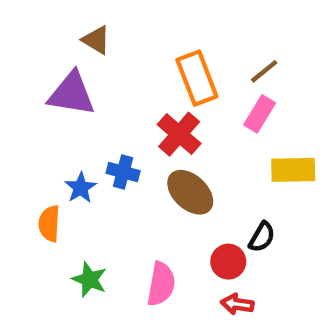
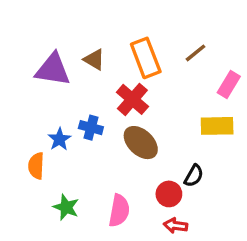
brown triangle: (96, 40) -> (94, 60), moved
pink rectangle: (260, 114) -> (229, 84), moved

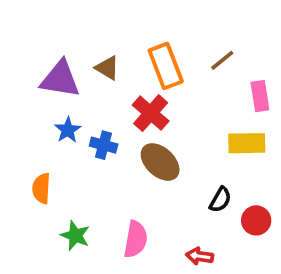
pink rectangle: (229, 84) -> (260, 96), turned -40
blue star: (59, 139) -> (68, 130), moved
red circle: (169, 194) -> (256, 220), moved

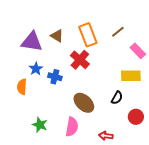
pink rectangle: (260, 96) -> (138, 51), turned -35
brown ellipse: (160, 162) -> (84, 103), moved
orange semicircle: (41, 188) -> (22, 87), moved
black semicircle: (220, 200) -> (117, 98), moved

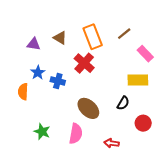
purple triangle: (32, 42) -> (34, 44), size x0.6

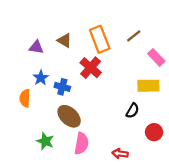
brown ellipse: (88, 108) -> (69, 116), moved

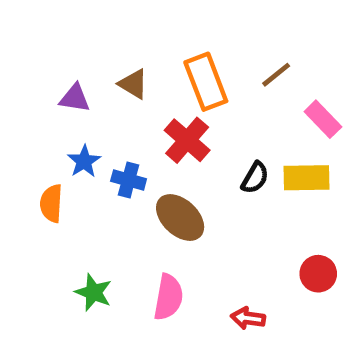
black semicircle: (132, 111) -> (255, 178), moved
brown ellipse: (69, 116) -> (180, 217), moved

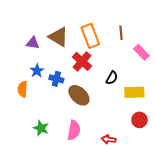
brown line: (276, 75) -> (121, 33), turned -56
brown triangle: (133, 84) -> (58, 37), size x1.5
yellow rectangle: (307, 178) -> (134, 92), moved

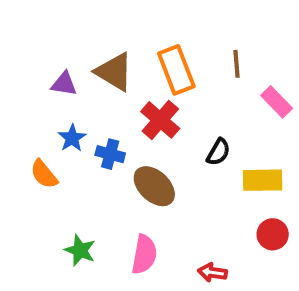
orange semicircle: (23, 89) -> (44, 174), turned -42

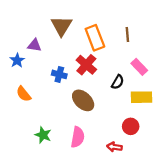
brown triangle: (114, 72) -> (61, 26), moved, turned 30
pink rectangle: (277, 102) -> (139, 67), moved
blue star: (72, 138) -> (17, 60), moved
blue cross: (110, 154) -> (59, 74), moved
red circle: (273, 234) -> (131, 126), moved

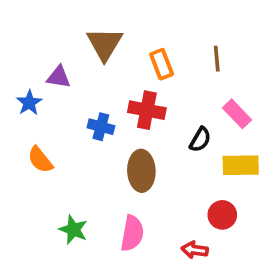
orange rectangle: (95, 38) -> (162, 64), size x0.7
red cross: (86, 65) -> (147, 110), turned -30
brown ellipse: (83, 100) -> (141, 171), turned 45

